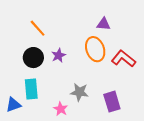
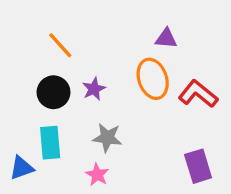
gray star: (79, 92) -> (107, 138), moved
purple rectangle: (112, 102) -> (198, 166), moved

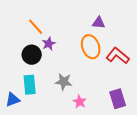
purple star: (94, 89) -> (49, 44), moved
pink star: (97, 175) -> (80, 102), moved

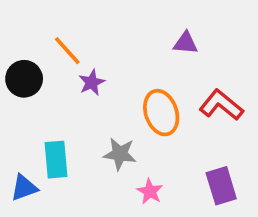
orange ellipse: (91, 47) -> (161, 113), moved
black circle: (32, 55) -> (24, 79), moved

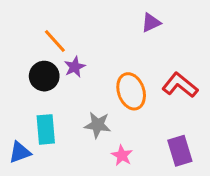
purple triangle: (186, 43) -> (151, 23), moved, turned -30
black circle: (24, 79) -> (44, 76), moved

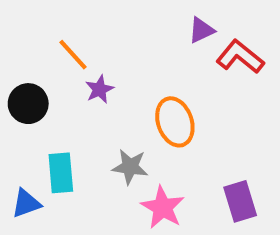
black circle: (44, 76) -> (28, 104), moved
red L-shape: (180, 85) -> (240, 57), moved
pink star: (122, 155) -> (163, 208), size x1.5

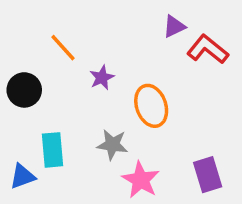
purple star: (99, 89) -> (102, 78), moved

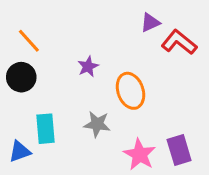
orange line: (63, 48) -> (29, 41), moved
pink star: (141, 180) -> (140, 155), moved

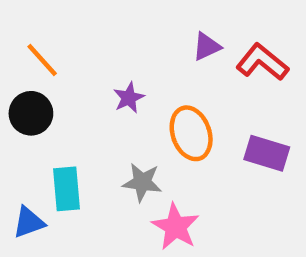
purple triangle: (150, 23) -> (207, 47), moved
purple rectangle: (179, 150) -> (267, 153), moved, turned -56
pink star: (140, 155) -> (176, 227), moved

